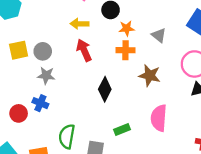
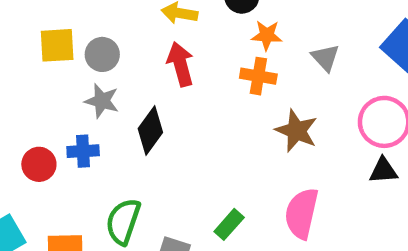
black diamond: (105, 89) -> (150, 130), moved
blue cross: (40, 103) -> (83, 151), turned -35
green rectangle: (122, 130) -> (229, 224), turned -35

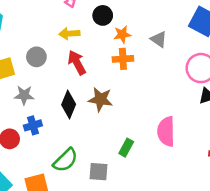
gray circle: (102, 54) -> (36, 57), moved
gray star: (102, 101) -> (24, 95), moved
brown star: (296, 131) -> (100, 99), moved
green semicircle: (123, 221) -> (65, 160), turned -140

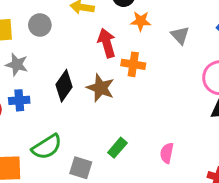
orange cross: (123, 59) -> (133, 64), moved
red arrow: (77, 63) -> (107, 43), moved
pink semicircle: (166, 131) -> (167, 153), moved, size x0.6

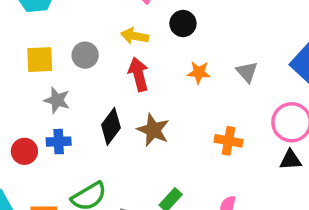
orange star: (141, 21) -> (199, 72), moved
red arrow: (107, 43) -> (138, 74), moved
orange cross: (133, 64) -> (229, 141), moved

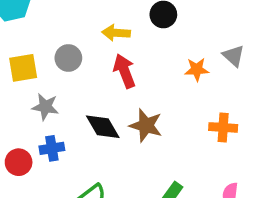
orange star: (199, 72) -> (197, 69), moved
black diamond: (111, 126) -> (103, 127), turned -60

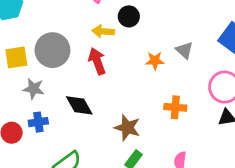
yellow arrow: (116, 33) -> (103, 31), moved
gray circle: (68, 58) -> (52, 50), size x1.6
brown star: (146, 125) -> (127, 128), moved

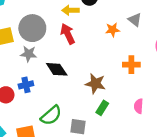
gray star: (34, 89) -> (29, 54), moved

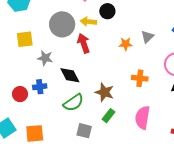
gray triangle: (135, 20) -> (147, 37), turned 32
gray circle: (32, 28) -> (62, 24), moved
pink semicircle: (139, 106) -> (142, 118), size x1.6
green semicircle: (51, 115) -> (73, 103), moved

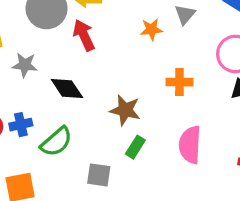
blue cross: (40, 87) -> (21, 125), moved
green semicircle: (73, 103) -> (56, 142), moved

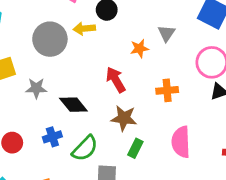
red arrow: (84, 35) -> (116, 80), moved
blue cross: (21, 125) -> (52, 137), moved
green semicircle: (56, 142) -> (85, 148), moved

